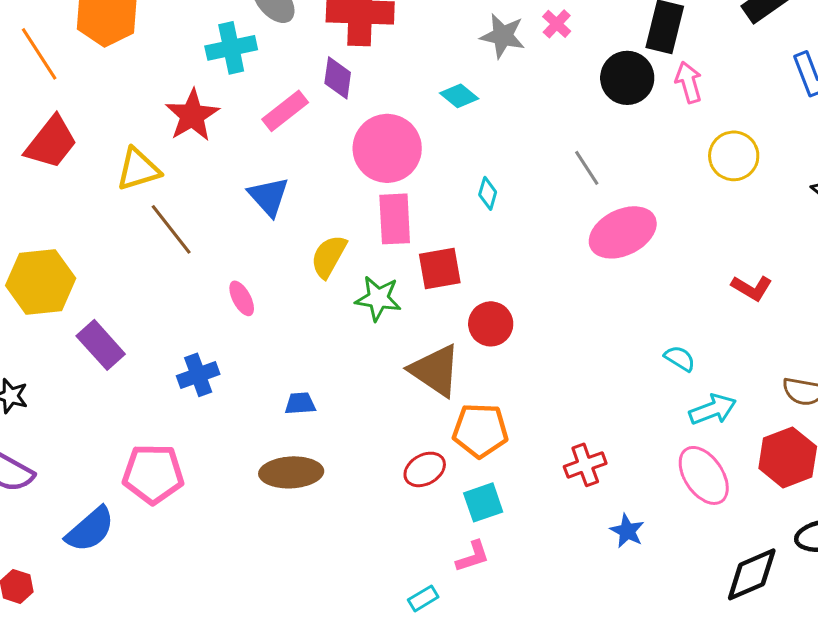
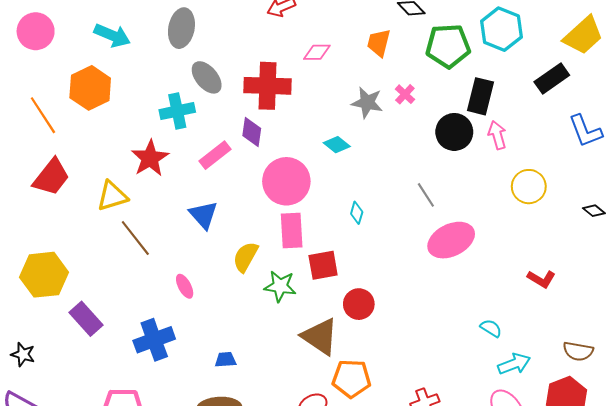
blue cross: (198, 375) -> (154, 340), size x1.4

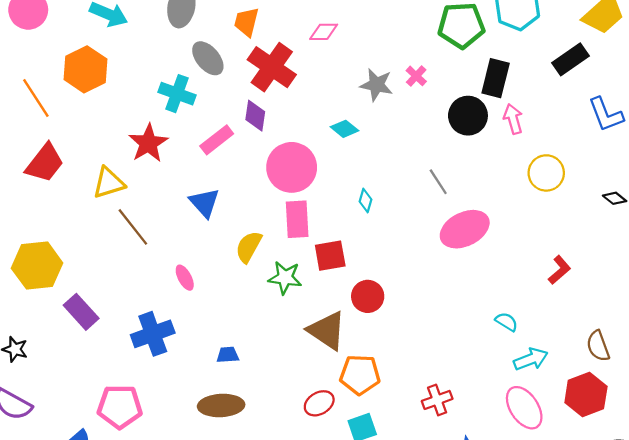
orange trapezoid: (379, 43) -> (246, 22), moved
red cross: (267, 86) -> (272, 67), turned 33
cyan cross: (177, 111) -> (177, 94), turned 32
red L-shape: (541, 279) -> (559, 270), turned -72
brown semicircle: (578, 351) -> (598, 346), turned 60

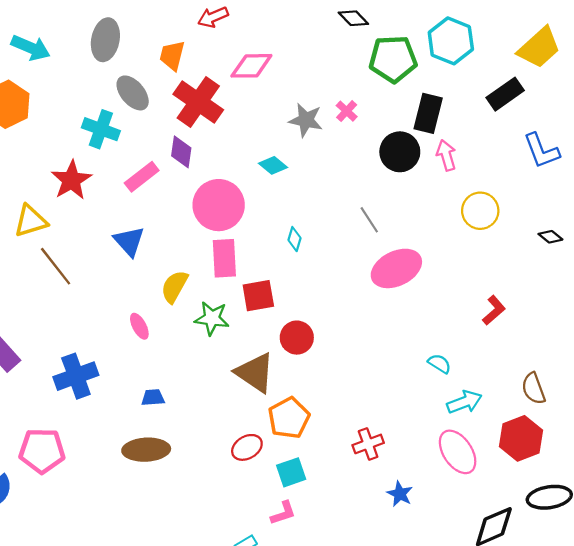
pink diamond: (324, 32) -> (251, 66), size x1.4
pink ellipse: (185, 278) -> (139, 326), moved
orange pentagon: (360, 375) -> (289, 418), turned -30

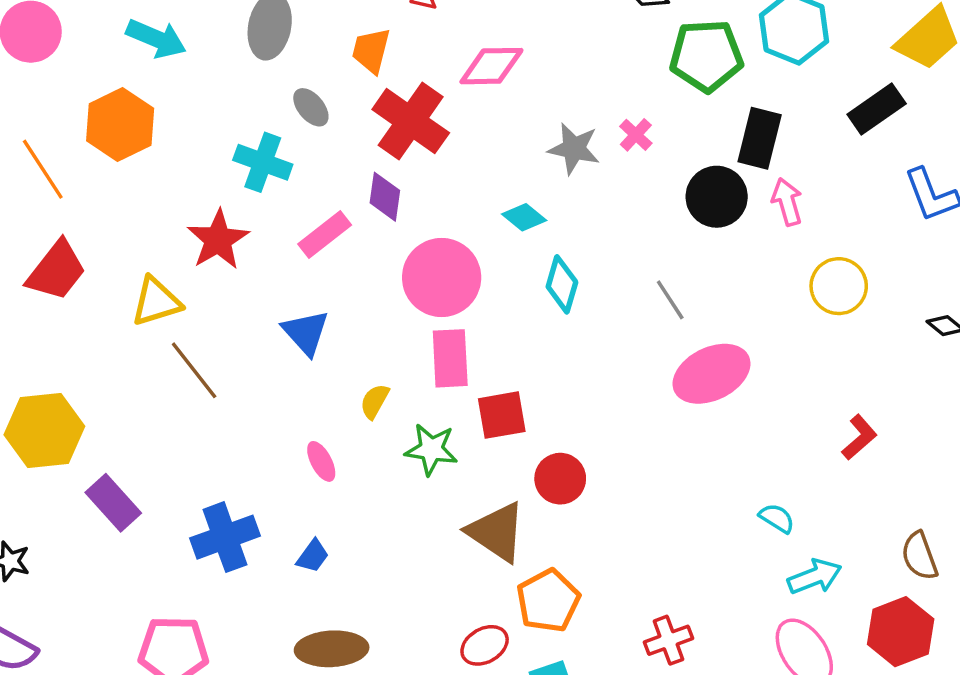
gray ellipse: (133, 93) -> (311, 107), size x0.7
cyan diamond: (295, 239) -> (562, 284), moved, size x1.5
yellow semicircle: (174, 287) -> (375, 401), size x0.7
blue trapezoid: (153, 398) -> (313, 556), moved, turned 130

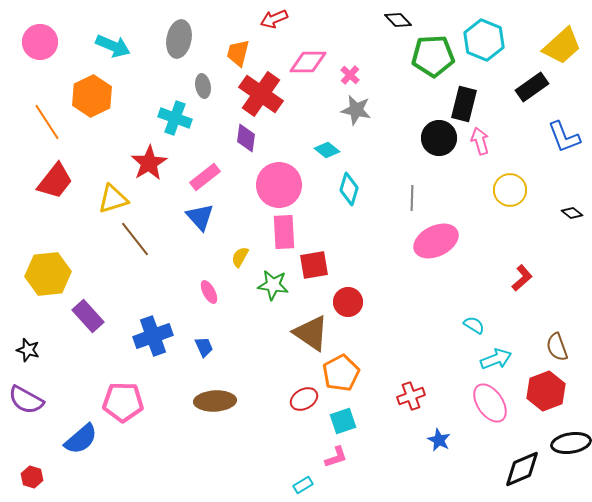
gray ellipse: (311, 107) -> (203, 86), turned 30
pink cross: (636, 135) -> (350, 75), moved
pink rectangle: (325, 235) -> (205, 177), moved
gray line: (670, 300) -> (412, 198), turned 35
blue trapezoid: (313, 556) -> (204, 347), turned -60

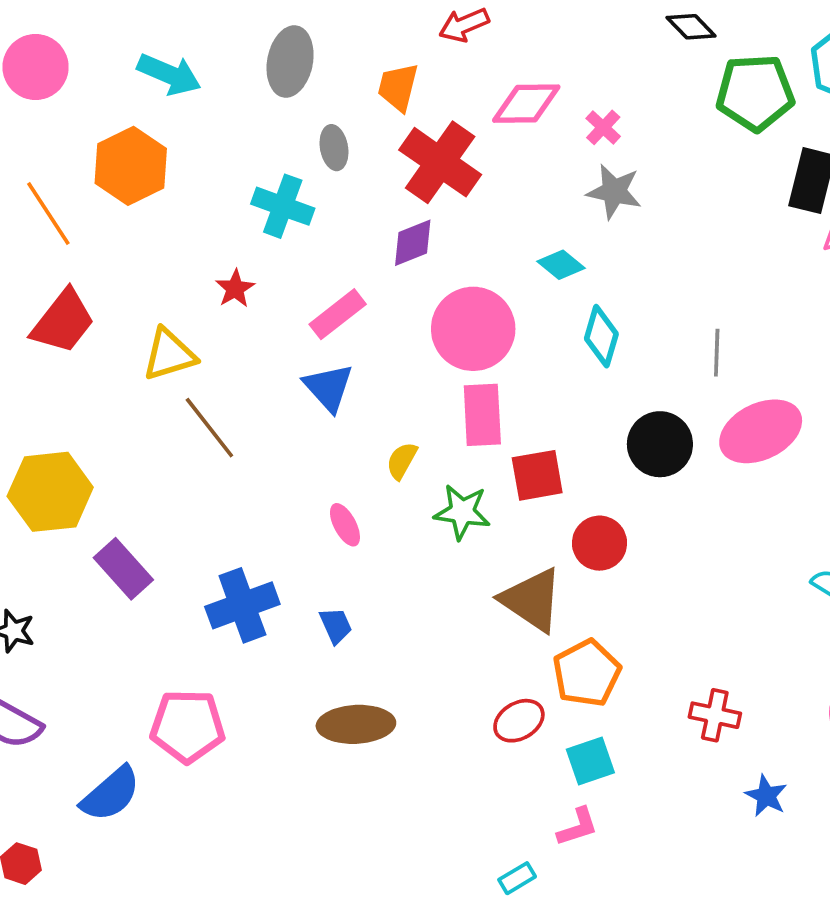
purple diamond: (246, 138) -> (413, 243), turned 60
black circle: (439, 138) -> (660, 444), moved
red star: (149, 163) -> (235, 289), size x0.6
red cross: (411, 396) -> (715, 715), turned 32

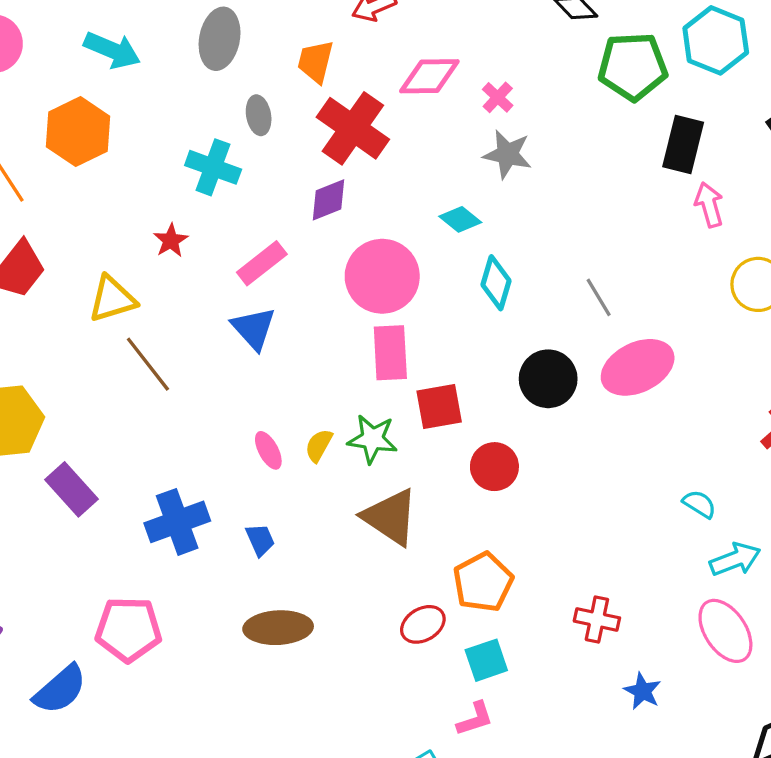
gray line: (717, 353) -> (599, 297), turned -33
yellow semicircle: (402, 461) -> (319, 445), moved
brown triangle: (532, 600) -> (390, 517), moved

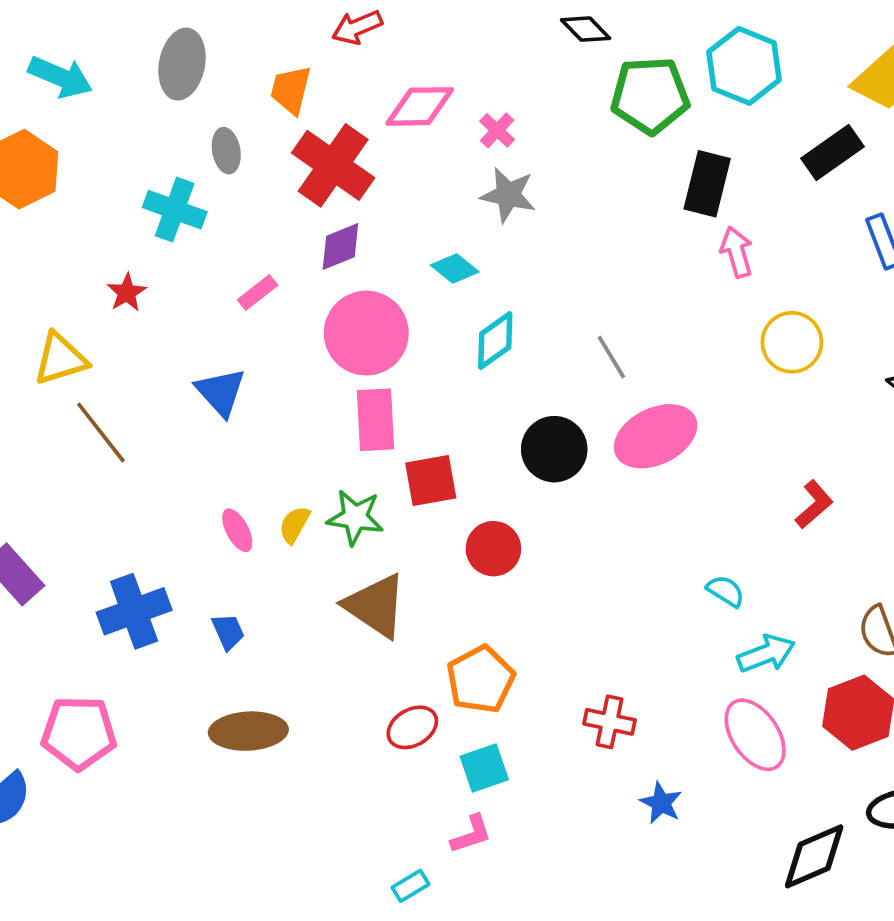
purple diamond: (329, 200) -> (340, 246), moved
pink rectangle: (262, 263) -> (258, 293), moved, size x0.7
cyan diamond: (496, 283) -> (495, 340), turned 38

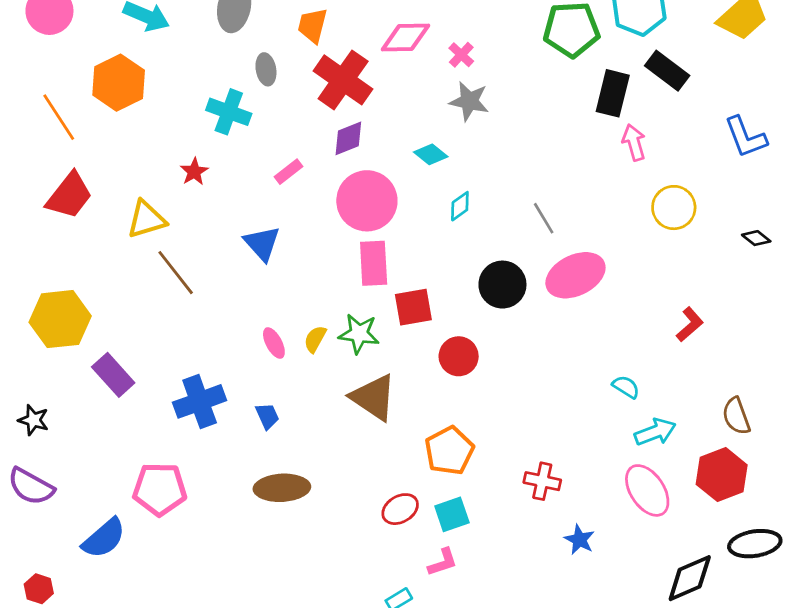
black rectangle: (832, 152) -> (667, 71), moved, turned 72
cyan diamond: (495, 340) -> (460, 206), size x0.7
red ellipse: (412, 727) -> (400, 509), moved

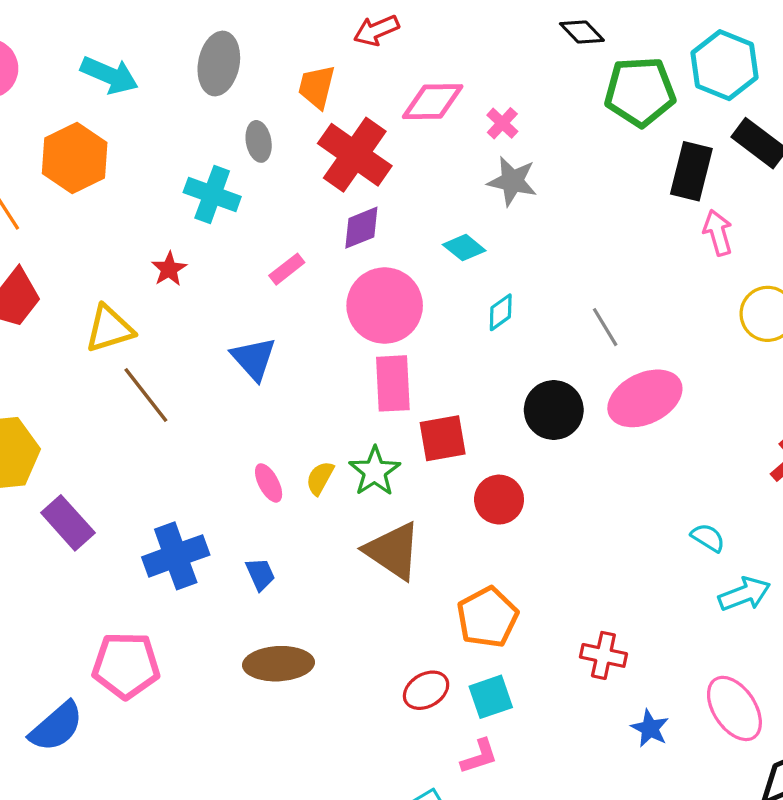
green star: (359, 334) -> (375, 471), turned 30
pink ellipse: (647, 490) -> (734, 708), moved

